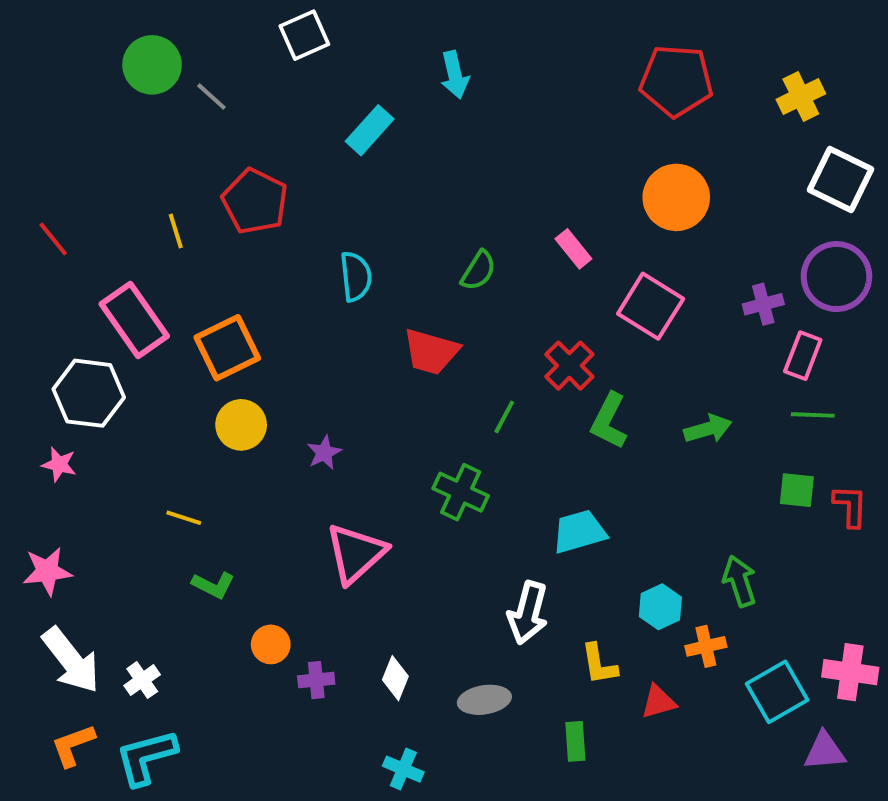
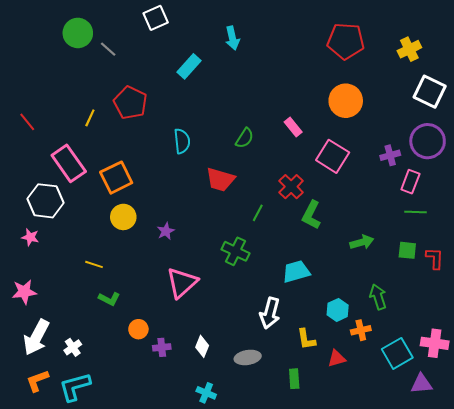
yellow line: (176, 231) -> (90, 118), turned 42
green arrow: (708, 429) -> (362, 242), moved
white arrow: (71, 660) -> (36, 337), turned 66

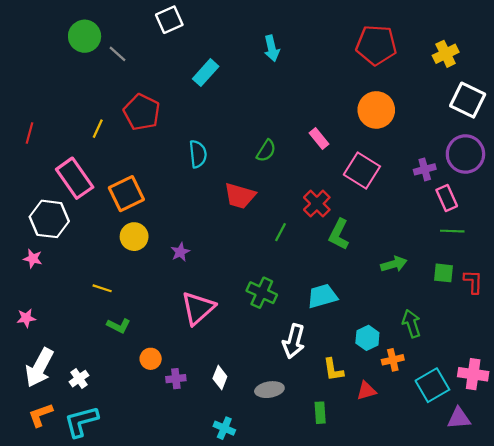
cyan arrow: (232, 38) -> (272, 48), moved
red line: (27, 122) -> (29, 133), turned 54
pink rectangle: (410, 182) -> (447, 198), turned -45
green cross: (236, 251) -> (262, 293), moved
pink star: (24, 292) -> (26, 318), size x0.7

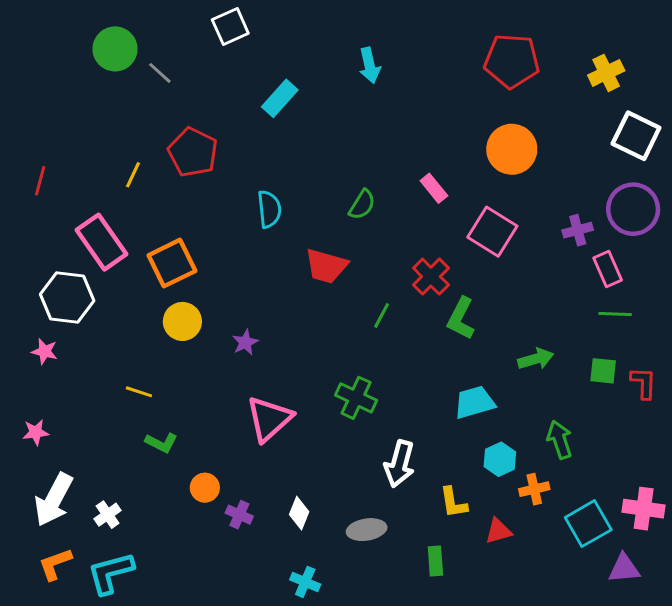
cyan trapezoid: (322, 296) -> (474, 402), moved
purple cross: (176, 379) -> (239, 515), turned 30

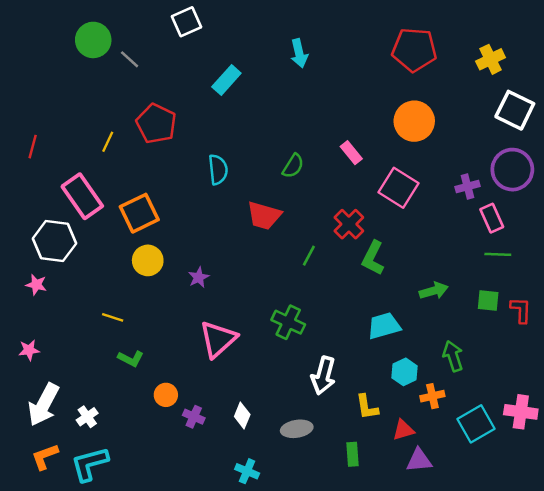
purple triangle: (624, 569) -> (419, 460), moved

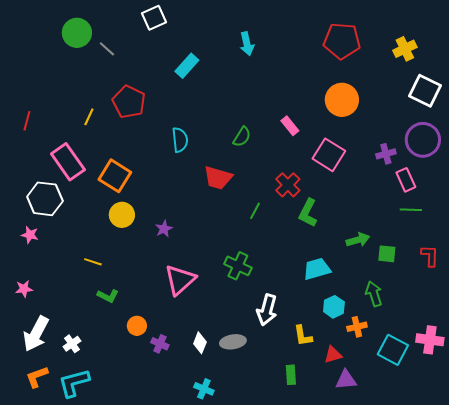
orange square: (139, 213) -> (115, 176), turned -32
green square: (488, 300) -> (387, 254), moved
cyan square: (476, 424) -> (393, 350), turned -32
gray ellipse: (297, 429) -> (233, 342), moved

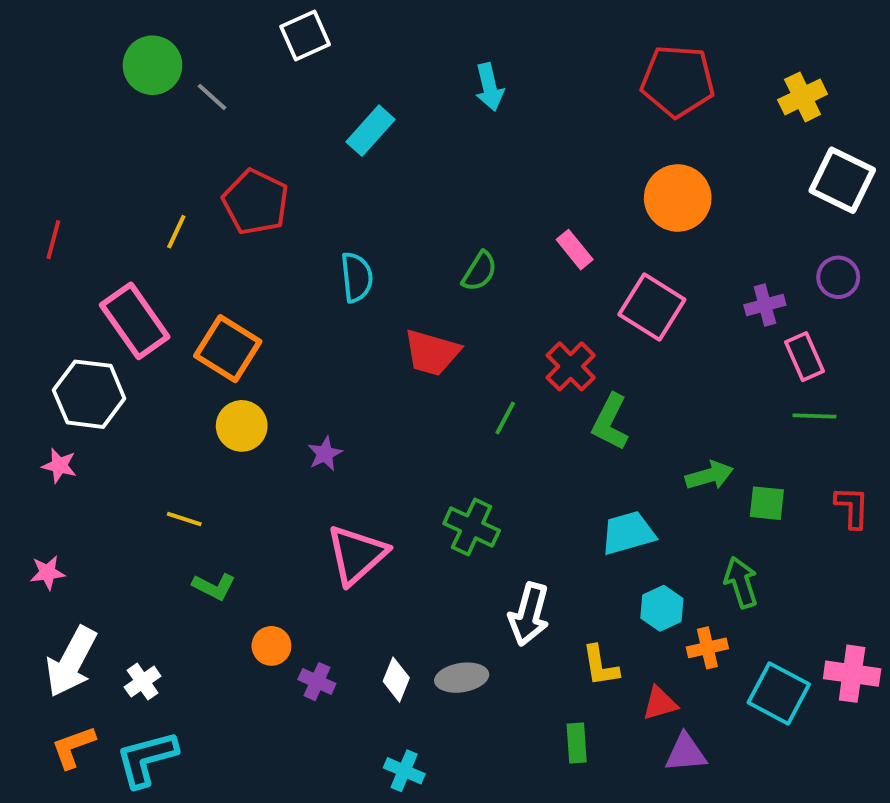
purple circle: (423, 140) -> (838, 277), size x0.6

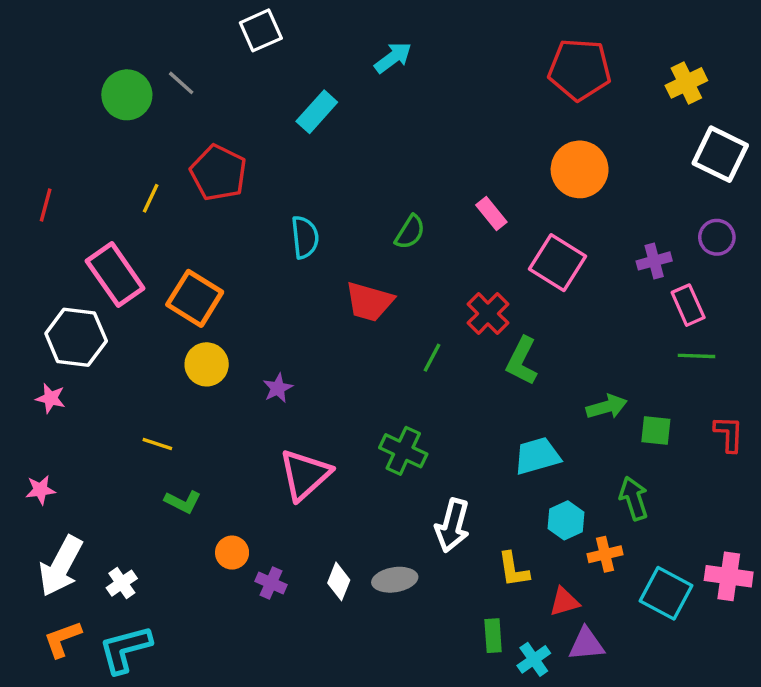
green circle: (153, 65) -> (127, 95), moved
cyan arrow: (489, 87) -> (393, 58), moved, turned -114
cyan cross: (404, 771) -> (534, 659), moved, turned 32

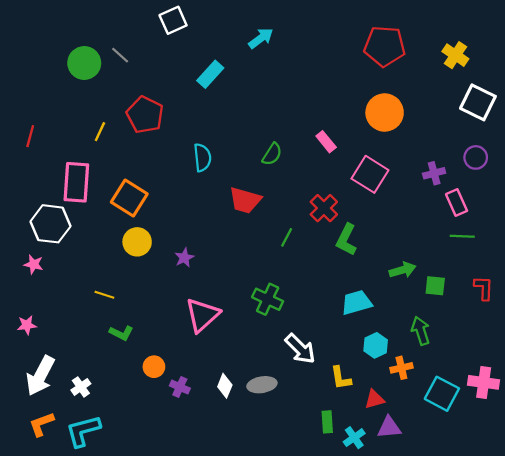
yellow cross: (686, 83) -> (455, 55), turned -30
pink rectangle: (115, 275) -> (76, 182), turned 39
white arrow: (452, 525) -> (300, 349), turned -60

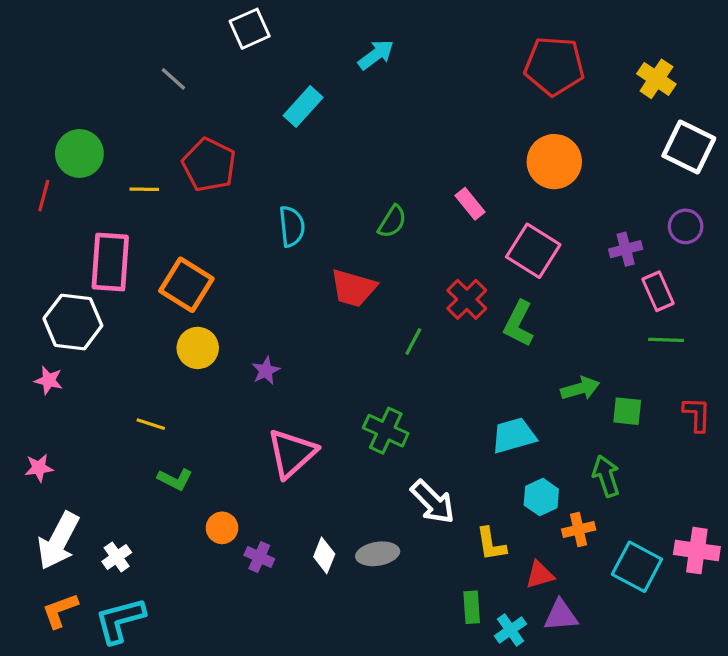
green circle: (84, 63) -> (79, 153), moved
yellow line: (100, 132) -> (144, 189), turned 66
green L-shape: (346, 240) -> (519, 324), moved

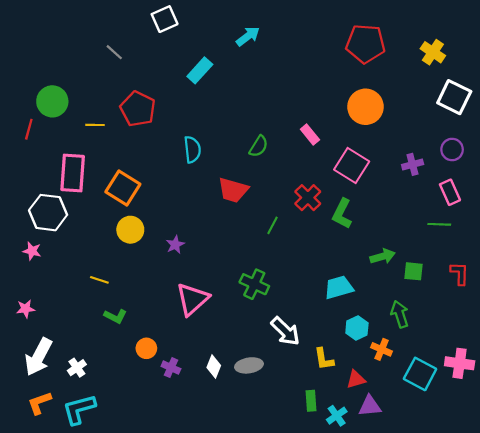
pink rectangle: (658, 291) -> (450, 192), moved
orange cross: (579, 529) -> (382, 349), turned 36

